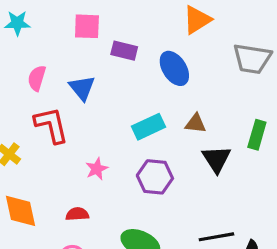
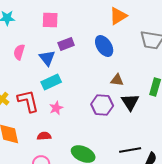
purple rectangle: (124, 51) -> (66, 44), moved, turned -35
red L-shape: (51, 125) -> (28, 101), moved
cyan rectangle: (148, 127) -> (51, 82), moved
purple hexagon: (155, 177) -> (102, 105), moved

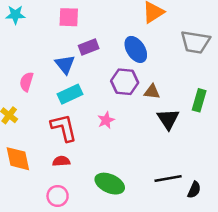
pink semicircle: (19, 52) -> (27, 82), moved
red L-shape: (28, 101) -> (64, 128), moved
purple hexagon: (102, 105) -> (125, 82), moved
pink star: (56, 108) -> (106, 120), moved

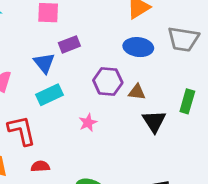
blue ellipse: (136, 49) -> (138, 47), moved, turned -50
red L-shape: (64, 128) -> (22, 131), moved

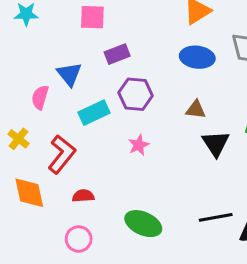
blue triangle: (44, 63) -> (69, 74), moved
purple hexagon: (108, 82) -> (136, 94), moved
red L-shape: (22, 131) -> (62, 154), turned 52

